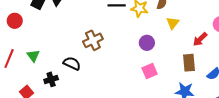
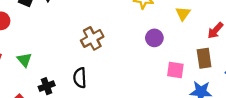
black semicircle: (72, 63) -> (80, 78), moved, turned -114
pink square: (150, 71) -> (175, 70), moved, turned 35

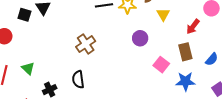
pink square: (175, 70) -> (161, 65), turned 35

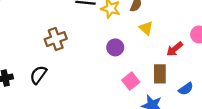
yellow triangle: (163, 14) -> (146, 28), turned -32
black semicircle: (78, 79) -> (38, 75), turned 30

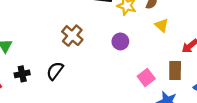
brown cross: (56, 39) -> (72, 36), turned -30
purple circle: (115, 47) -> (120, 41), moved

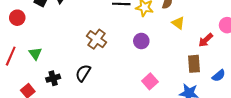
pink square: (146, 78) -> (150, 81), moved

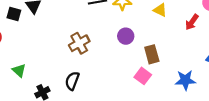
brown cross: (96, 39) -> (79, 43), turned 36
brown rectangle: (194, 64) -> (152, 54), moved

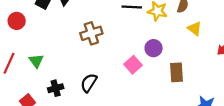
brown cross: (79, 43) -> (91, 33), moved
pink square: (143, 76) -> (133, 65), moved

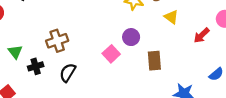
brown cross: (91, 33) -> (57, 41), moved
black cross: (56, 88) -> (36, 66), moved

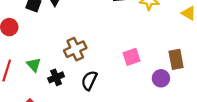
purple circle: (131, 37) -> (161, 78), moved
pink square: (111, 54) -> (131, 57), turned 30

